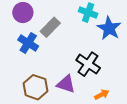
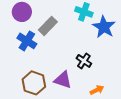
black cross: (88, 64) -> (84, 61), size x0.7

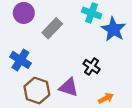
blue cross: (27, 41) -> (20, 60), moved

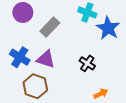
purple triangle: (69, 87) -> (46, 59), moved

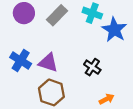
gray rectangle: (50, 27) -> (57, 15), moved
brown hexagon: (35, 86) -> (51, 92), moved

